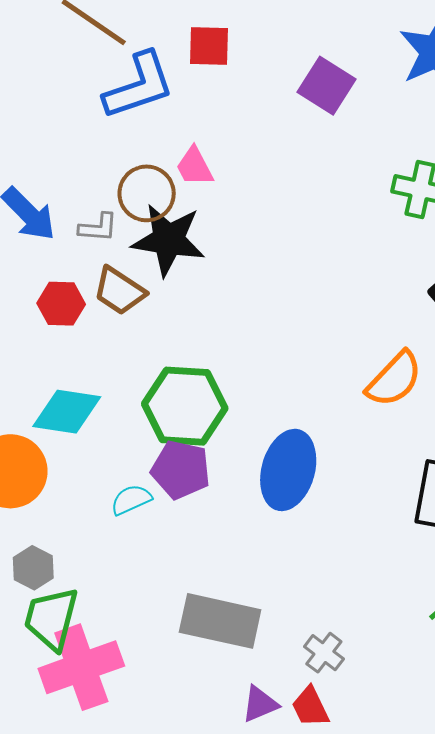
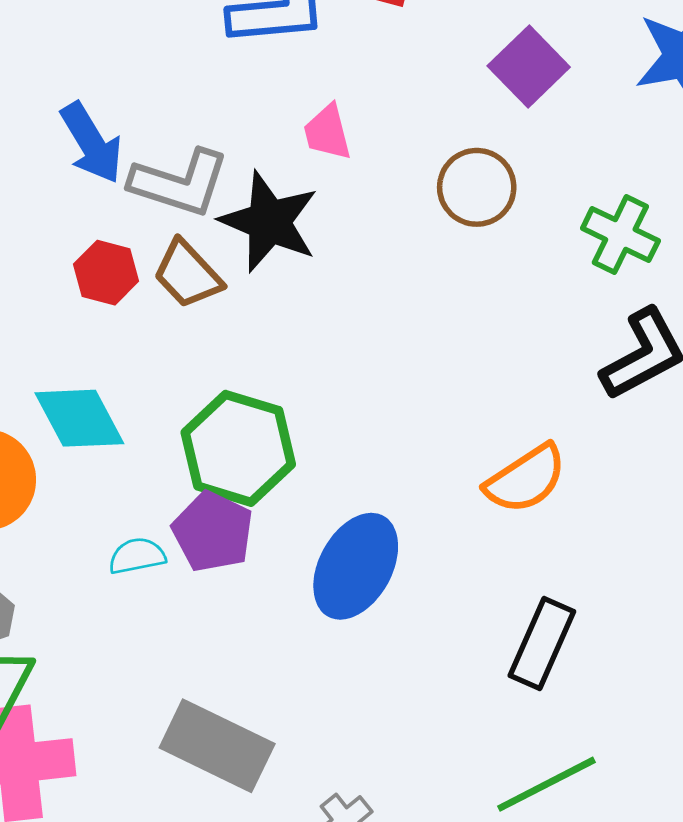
brown circle: (147, 193) -> (477, 187), moved
gray L-shape: (98, 227) -> (180, 183), size x1.8
cyan diamond: (67, 412) -> (79, 418), turned 40

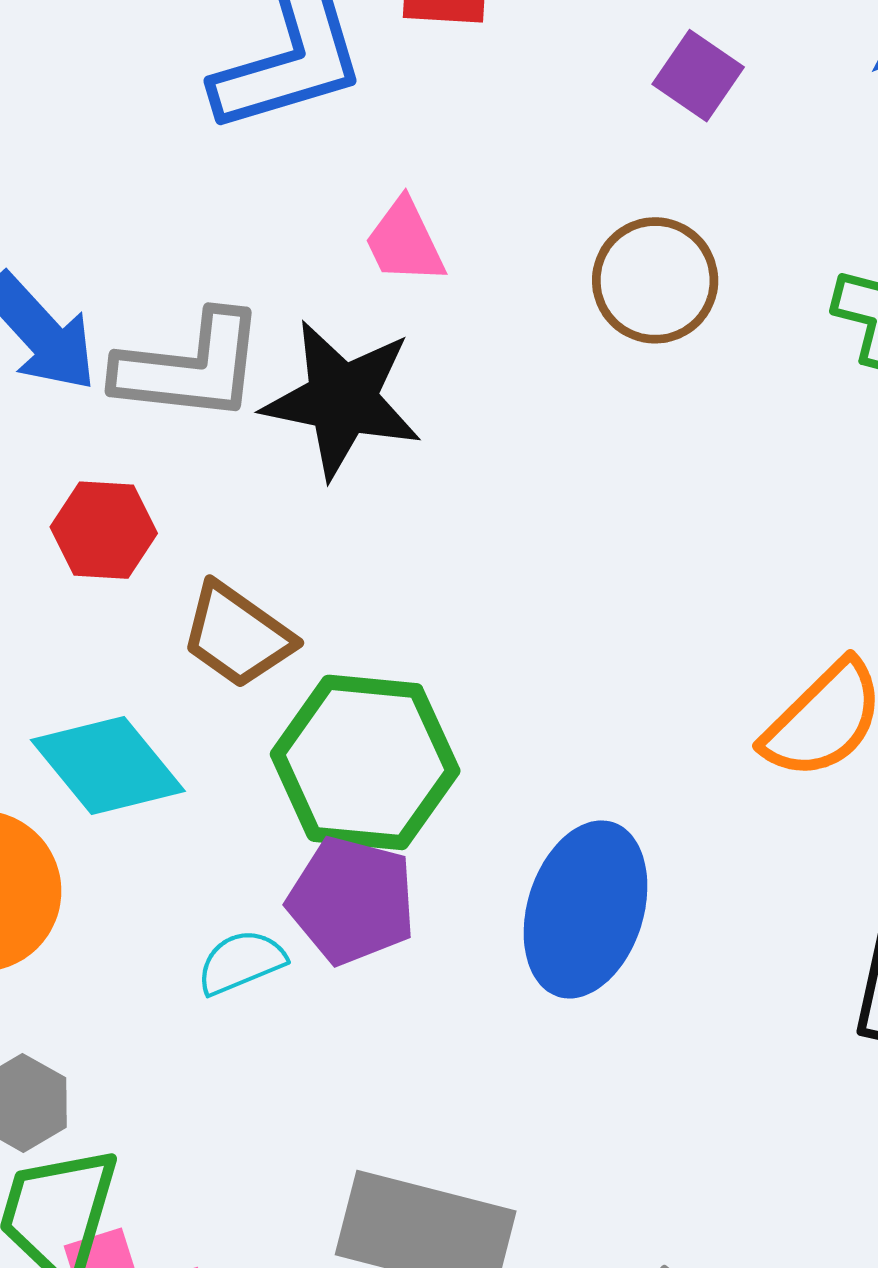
purple square: (529, 67) -> (698, 76), size x0.7
brown trapezoid: (188, 274) -> (237, 635), moved

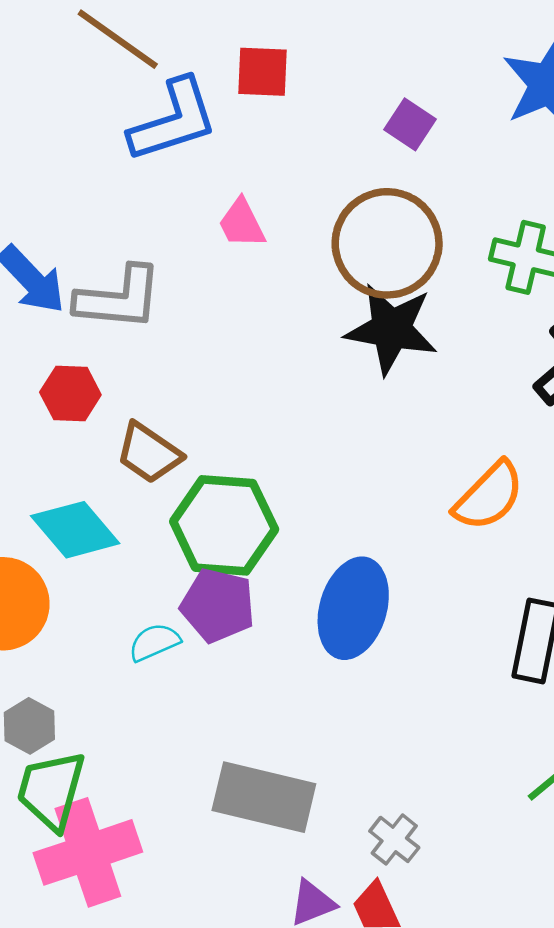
brown circle: (655, 280) -> (387, 243), size x1.5
black star: (342, 399) -> (391, 329), moved

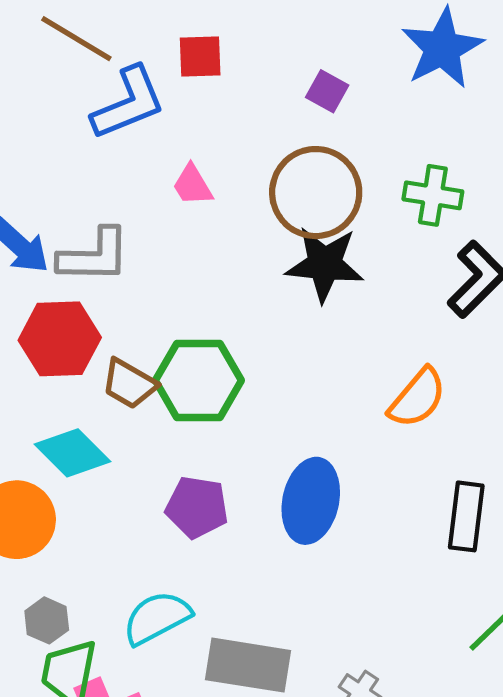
red hexagon: (70, 393) -> (60, 339), size x1.6
green hexagon: (224, 525) -> (198, 380), moved
cyan semicircle: (154, 642) -> (157, 618), moved, size x1.6

